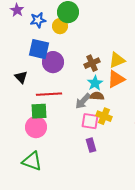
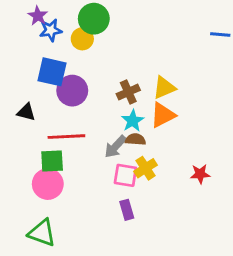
purple star: (17, 10) -> (38, 16), moved
black triangle: (21, 77) -> (26, 112), turned -32
yellow cross: (104, 116) -> (146, 168), turned 35

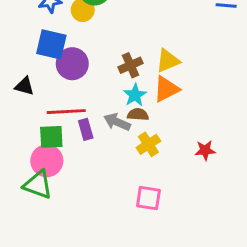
gray arrow: (115, 147) -> (117, 122), turned 70
pink square: (125, 175) -> (148, 198), moved
purple rectangle: (127, 210) -> (86, 129), moved
green triangle: (42, 233) -> (38, 185), moved

